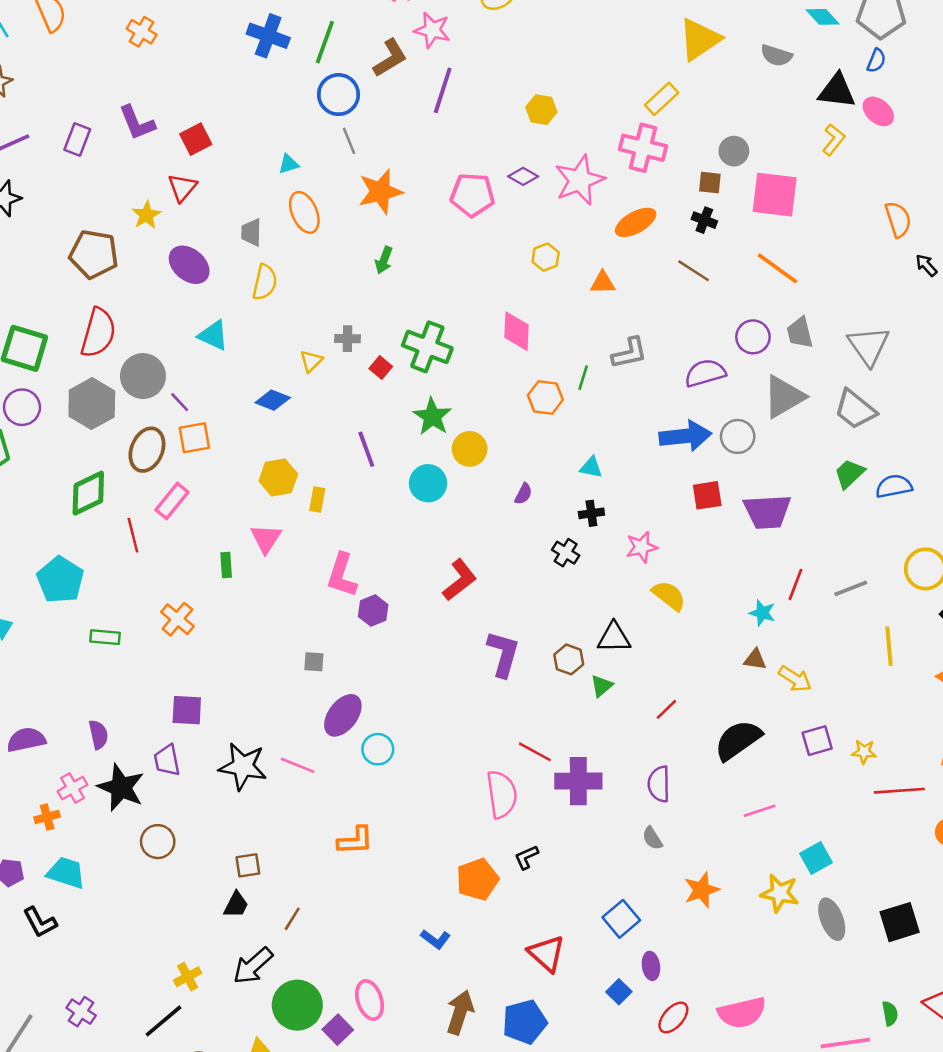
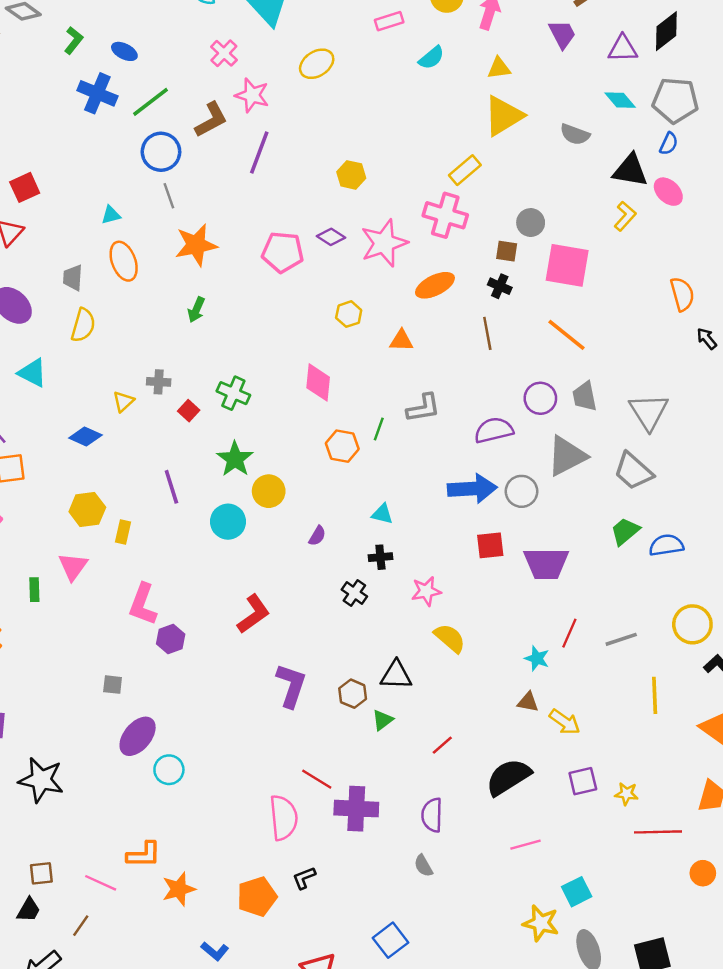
green line: (325, 42) -> (150, 102), turned 30
brown line: (694, 271) -> (487, 333), turned 44
green cross: (427, 347) -> (233, 393), size x0.7
pink line: (298, 765) -> (101, 883), moved
orange star: (702, 890) -> (179, 889), moved

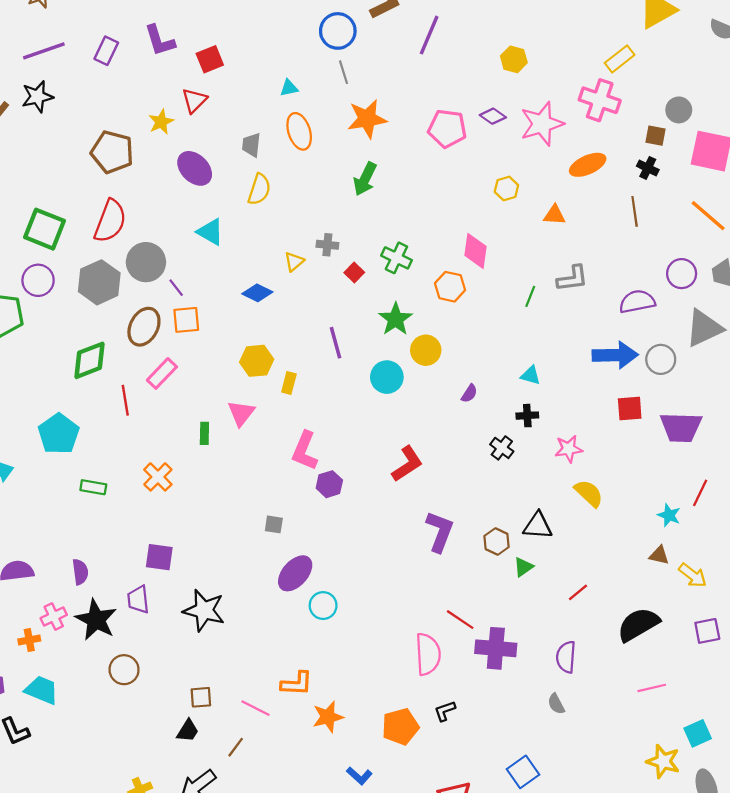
green arrow: (196, 310) -> (365, 179), size x1.4
orange hexagon: (342, 446) -> (450, 287), moved

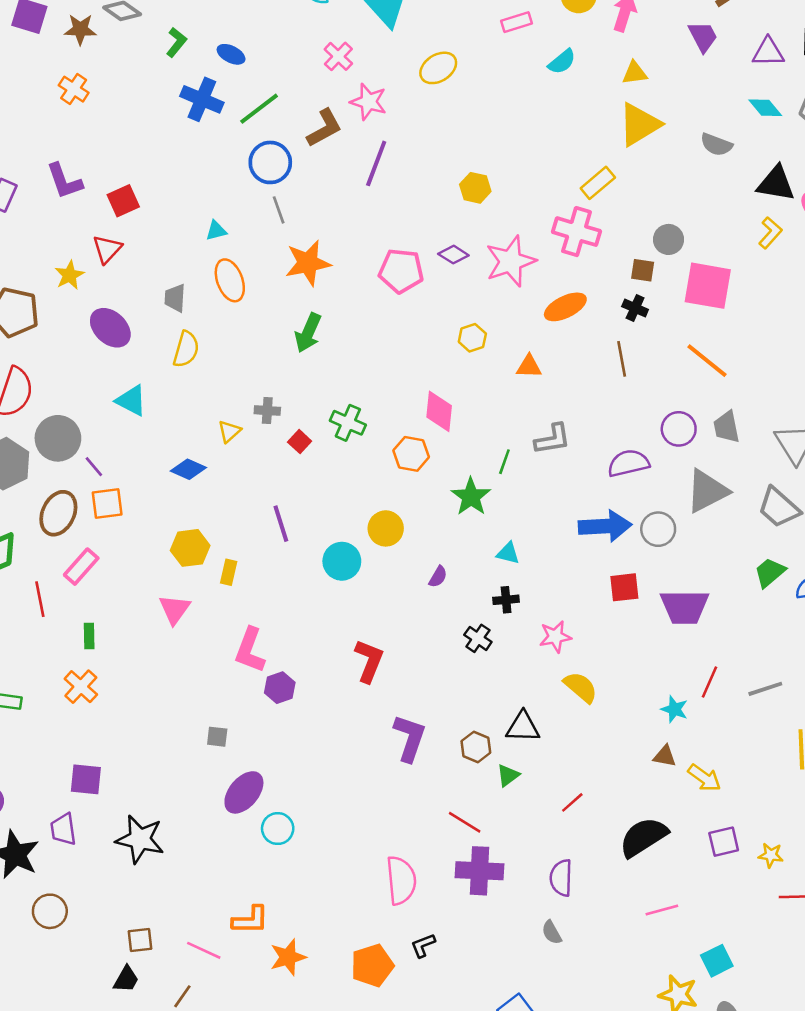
green star: (396, 319) -> (471, 497), moved
green rectangle: (204, 433) -> (89, 636), moved
red L-shape: (407, 464) -> (369, 661), turned -33
red line: (460, 620) -> (465, 822), moved

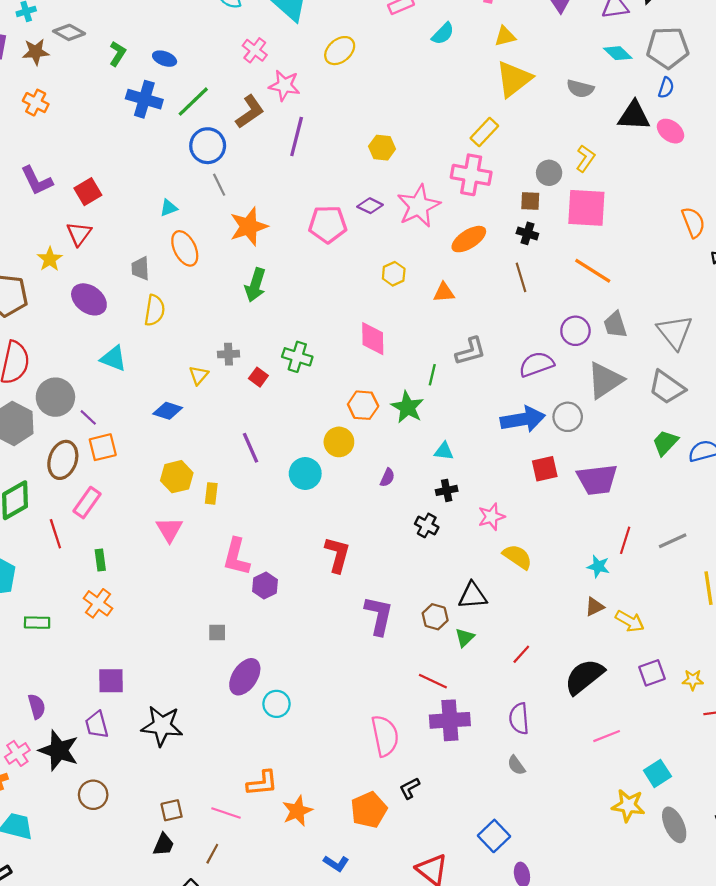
yellow L-shape: (770, 233) -> (585, 158), moved
orange hexagon: (411, 454) -> (363, 405), moved
brown triangle: (665, 756) -> (595, 607), turned -30

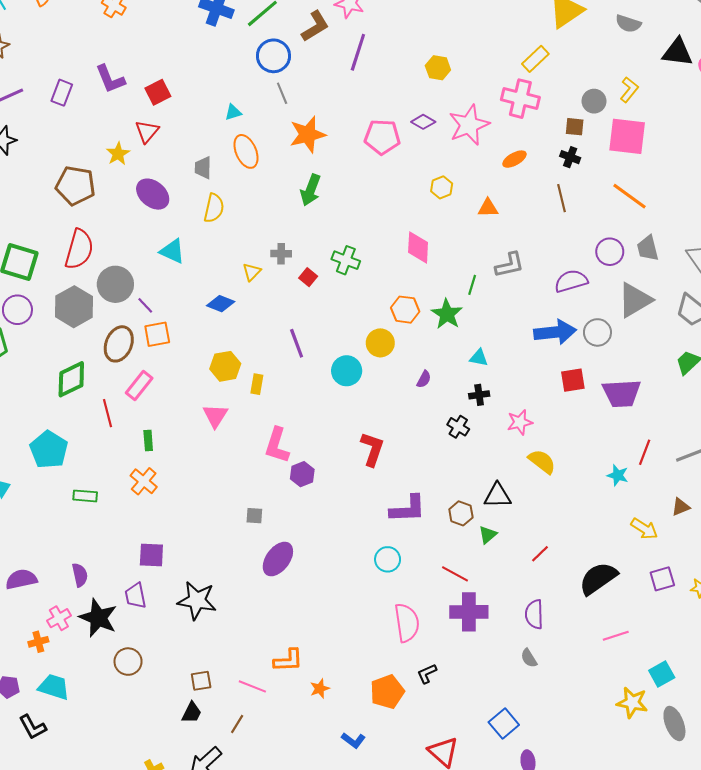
orange ellipse: (469, 239) -> (514, 159), size x0.7
brown triangle: (595, 607) -> (681, 507), moved
purple L-shape: (379, 615) -> (408, 509), turned 72
cyan circle: (277, 704) -> (388, 559), moved
orange star: (297, 811) -> (320, 689), size x0.7

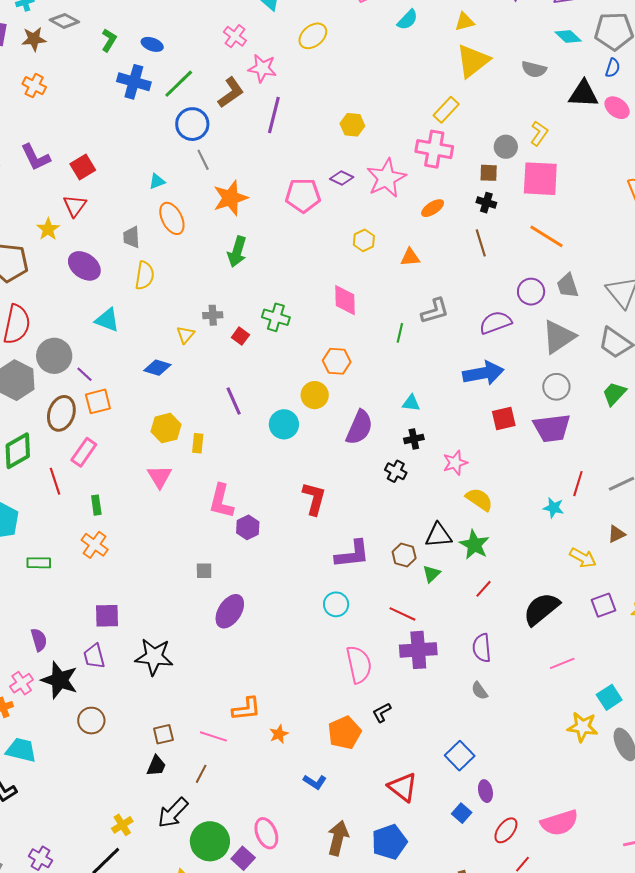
green star: (447, 314) -> (474, 545), moved
gray circle: (597, 332) -> (556, 387), moved
purple semicircle: (424, 379) -> (359, 427), size x2.0

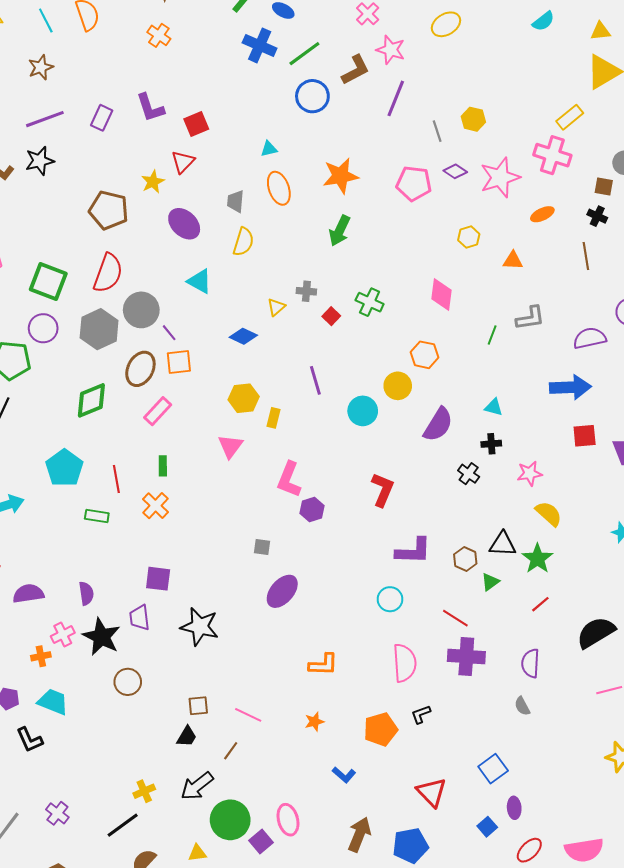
gray line: (203, 160) -> (437, 131), moved
red line: (55, 481) -> (116, 479), moved
orange L-shape: (246, 709) -> (323, 665), moved

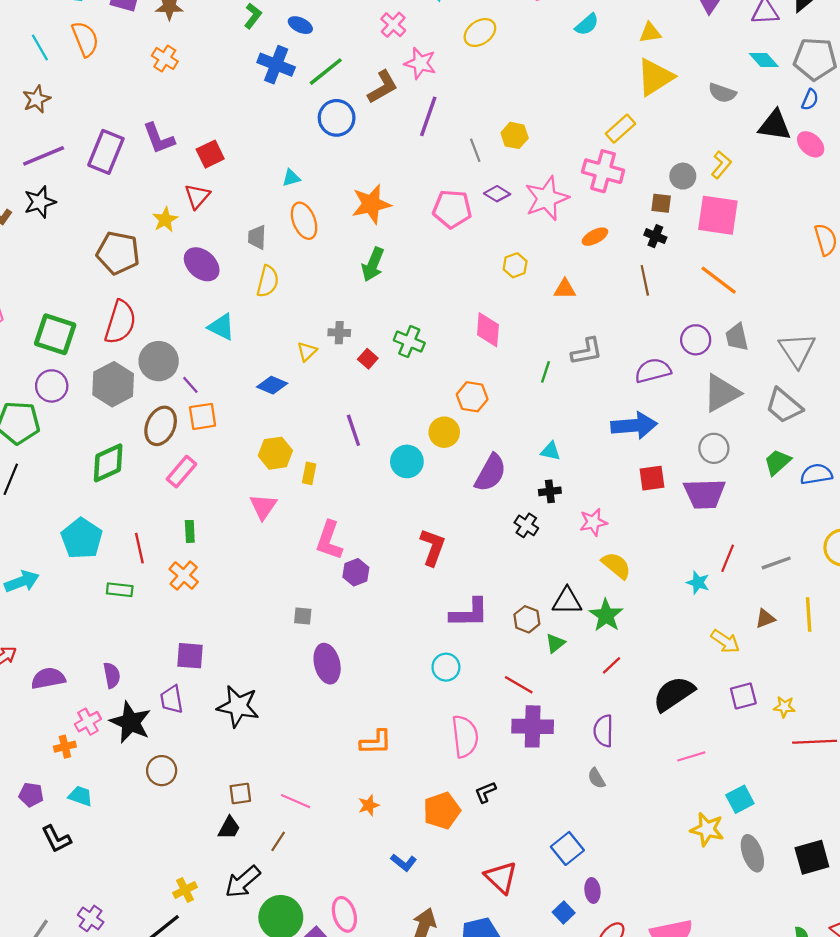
purple rectangle: (102, 118) -> (106, 152), size x1.5
purple ellipse: (282, 591) -> (327, 664), turned -52
cyan trapezoid: (53, 702) -> (80, 796), size x0.7

